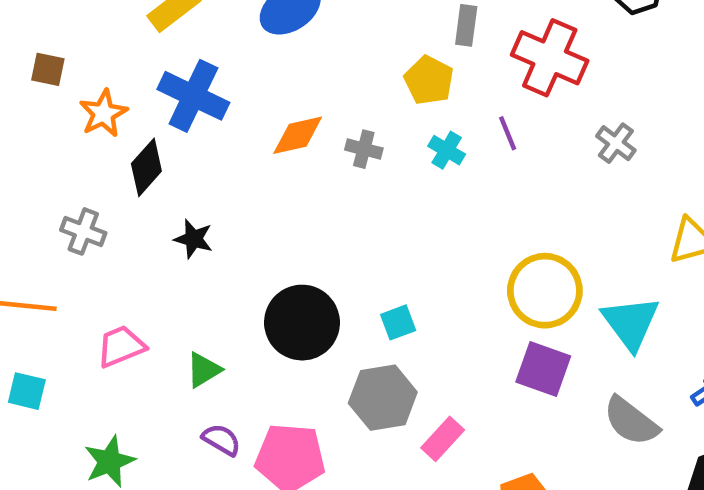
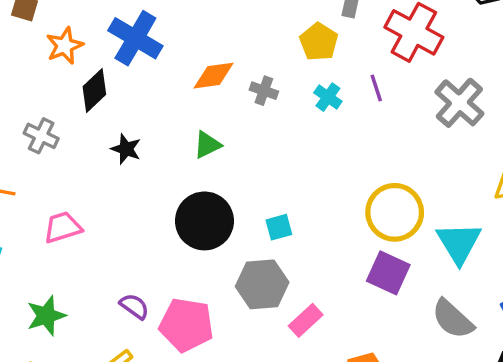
gray cross: (616, 143) -> (459, 103), size x1.6
green triangle: (204, 370) -> (207, 145), moved

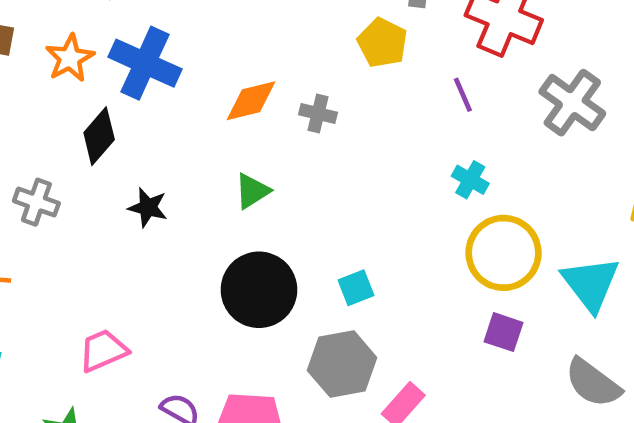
orange star: (65, 46) -> (70, 58), moved
cyan cross: (328, 97) -> (470, 180), moved
pink trapezoid: (63, 227) -> (103, 351), moved
purple square: (388, 273) -> (503, 332), size x0.7

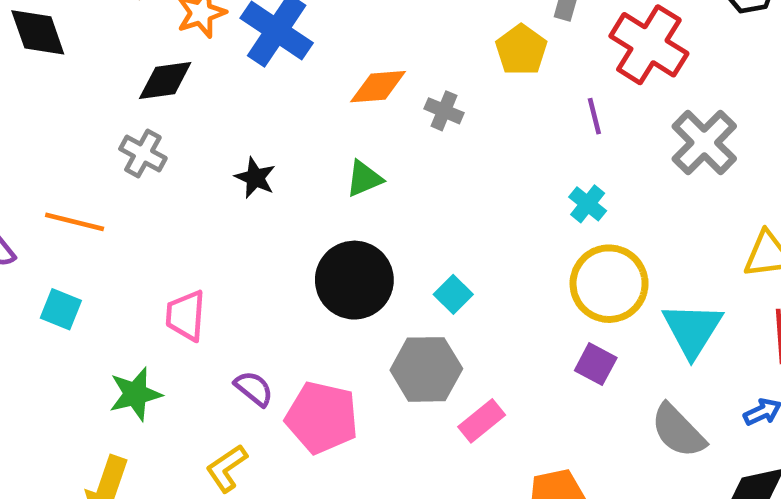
black diamond: (99, 136) -> (165, 80), moved, turned 32
cyan square: (356, 288) -> (453, 294), turned -33
pink trapezoid: (103, 351) -> (186, 316), turned -72

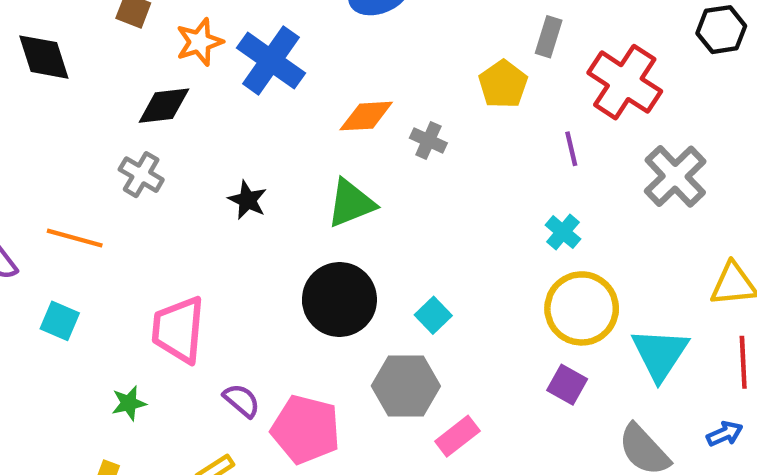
green triangle: (364, 179) -> (351, 203), size x1.4
pink trapezoid: (186, 316) -> (178, 330), size x1.4
green star: (135, 394) -> (129, 403), size x0.7

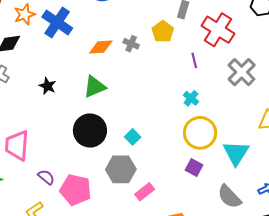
gray cross: (428, 140) -> (131, 44), moved

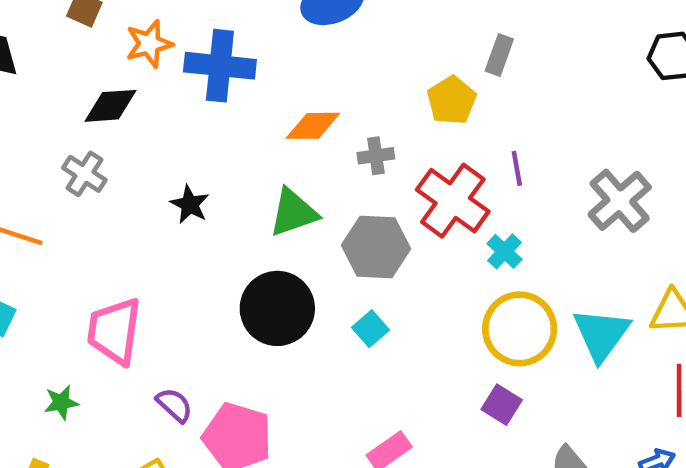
blue cross: (57, 22) -> (220, 66), turned -32
red cross: (218, 30) -> (453, 201), moved
gray cross: (131, 44) -> (376, 156), moved, turned -35
cyan triangle: (236, 153) -> (601, 334), moved
gray hexagon: (121, 169) -> (376, 247), moved

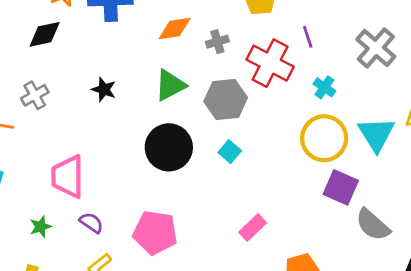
gray cross: (84, 174) -> (35, 95), moved, turned 36
cyan cross: (504, 251) -> (324, 87), moved
purple semicircle: (174, 405) -> (91, 223), moved
purple square: (502, 405) -> (341, 187), moved, size x1.4

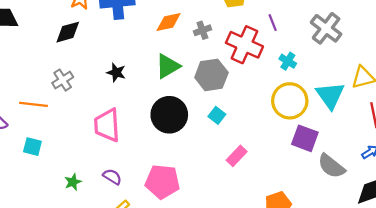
pink trapezoid: (68, 177) -> (107, 125), moved
pink rectangle: (253, 227) -> (237, 156), moved

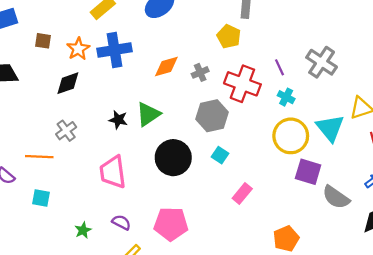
purple line: (273, 23) -> (280, 67), moved
green triangle: (168, 66) -> (148, 114), moved

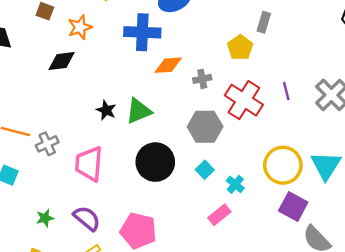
blue cross: (115, 50) -> (142, 32), moved
cyan cross: (286, 97) -> (235, 184), moved
gray cross: (66, 131) -> (47, 144), moved
purple semicircle: (121, 222) -> (87, 218), size x1.4

